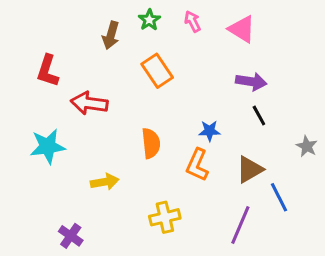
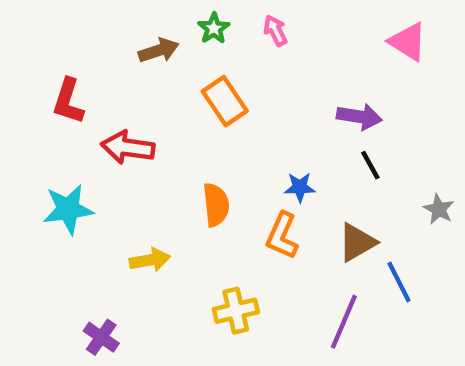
pink triangle: (242, 29) -> (408, 42), moved
brown arrow: (111, 35) -> (159, 50), turned -124

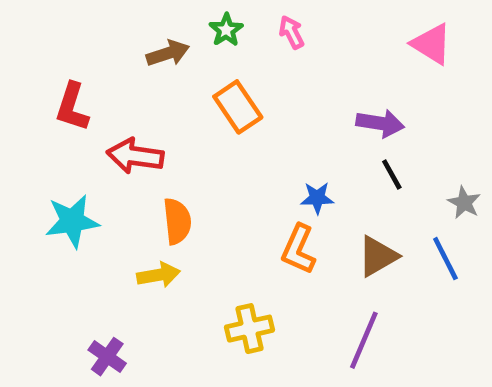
orange semicircle: (216, 205) -> (177, 221), moved
gray star: (439, 209) -> (464, 203), moved
blue line: (399, 282) -> (445, 259), moved

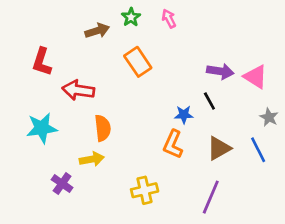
pink triangle: (431, 44) -> (255, 77), moved
black line: (392, 175) -> (209, 101), moved
purple cross: (107, 357) -> (62, 184), moved

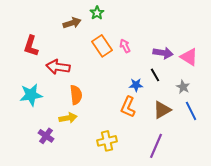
pink arrow: (169, 19) -> (125, 46), moved
gray star: (269, 117) -> (183, 87), moved

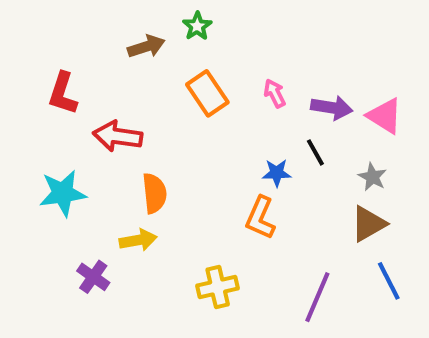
pink arrow: (125, 46) -> (275, 93), moved
brown triangle: (162, 110) -> (368, 224), moved
blue line: (191, 111) -> (389, 281), moved

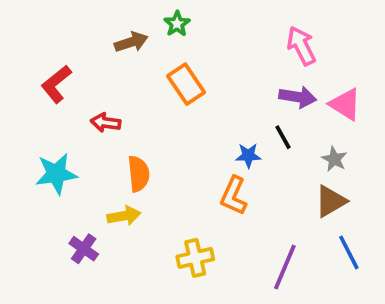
red L-shape: (63, 93) -> (56, 84), turned 33
pink arrow: (275, 93) -> (301, 46), moved, size x1.5
red arrow: (118, 136) -> (106, 123), size x0.7

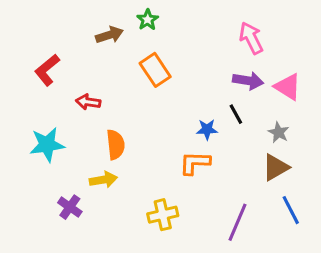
orange L-shape: (234, 196) -> (195, 163), turned 68

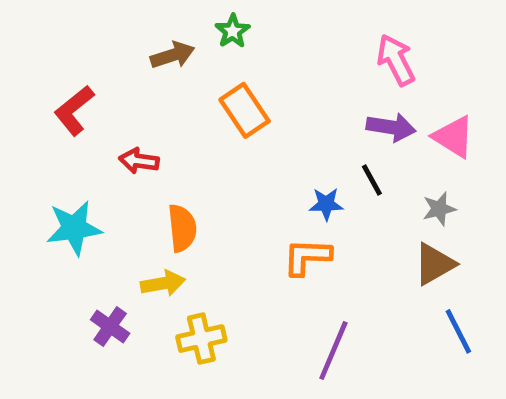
gray star: (279, 132) -> (439, 209), turned 30
yellow cross: (163, 215) -> (201, 339), moved
purple line: (237, 222) -> (333, 351), moved

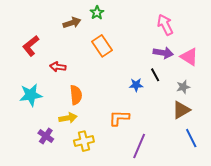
orange L-shape: (307, 257) -> (119, 118), moved

